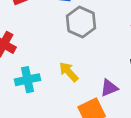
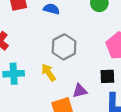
gray hexagon: (81, 22) -> (64, 47), moved

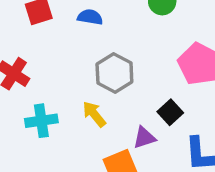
black square: (107, 76) -> (170, 112), moved, turned -35

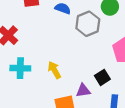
gray hexagon: (114, 73) -> (88, 24), moved

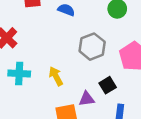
gray hexagon: (88, 24) -> (92, 47), moved

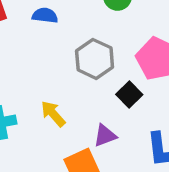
black square: (108, 85) -> (129, 94), moved

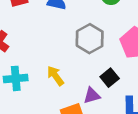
black square: (129, 94) -> (110, 78), moved

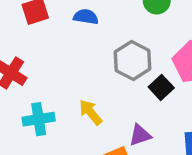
black square: (110, 78) -> (161, 87), moved

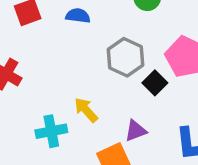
cyan cross: (39, 119) -> (51, 131), moved

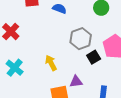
cyan cross: (51, 131) -> (15, 68), moved, turned 36

